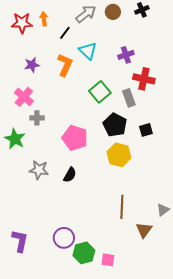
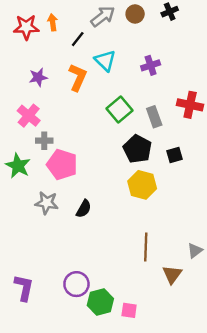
red cross: (144, 79) -> (190, 105), moved
pink pentagon: (75, 138) -> (62, 165), moved

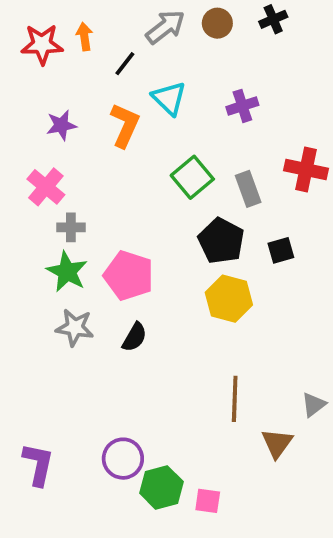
pink pentagon: (62, 165) -> (129, 276), moved
green star: (18, 166) -> (67, 272), moved

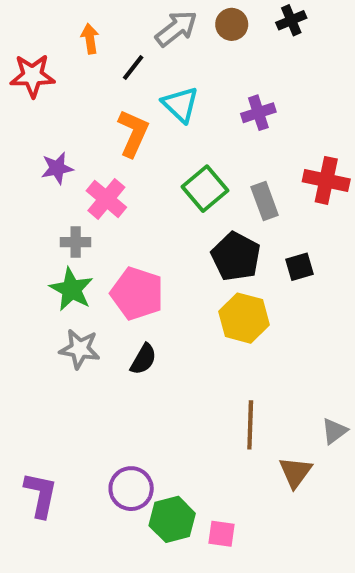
red star: (42, 44) -> (32, 76), moved
purple star: (61, 125) -> (57, 168), moved
pink cross: (46, 187) -> (106, 199), moved

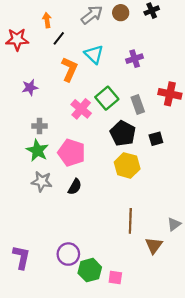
black line: (133, 68) -> (59, 38), moved
pink cross: (106, 199) -> (81, 109), moved

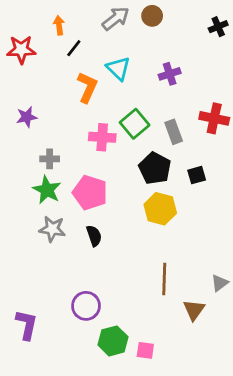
black cross: (152, 11) -> (218, 27), moved
purple star: (30, 87) -> (27, 117), moved
pink cross: (81, 109) -> (102, 137), turned -36
black semicircle: (75, 187) -> (94, 236), turned -49
purple circle: (68, 254) -> (86, 306), moved

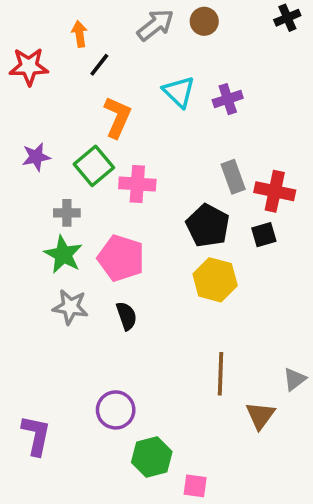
black cross: (218, 27) -> (287, 18), moved
cyan triangle: (118, 68) -> (179, 92), moved
red cross: (214, 118) -> (275, 191), moved
green square: (135, 124) -> (94, 166), moved
pink square: (145, 350) -> (195, 486), moved

